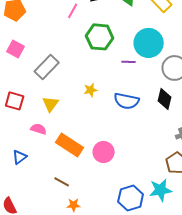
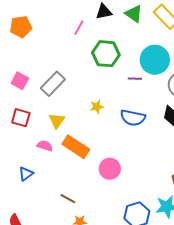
pink square: (16, 49) -> (20, 81), moved
orange rectangle: (70, 145) -> (76, 147), moved

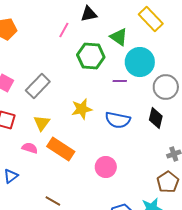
green triangle: (134, 14) -> (119, 37), moved
yellow star: (97, 107) -> (82, 109), size x1.5
pink circle: (110, 169) -> (106, 167), moved

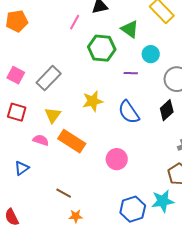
cyan circle: (140, 62) -> (151, 54), size x0.6
black diamond: (156, 118) -> (167, 110), turned 35
blue semicircle: (118, 120) -> (129, 112), turned 45

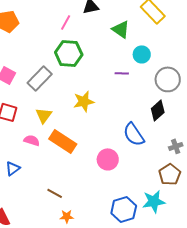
green hexagon: (102, 48) -> (69, 53), moved
blue semicircle: (129, 112) -> (134, 134), moved

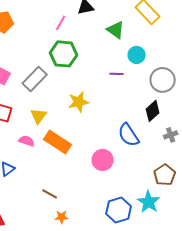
gray cross: (176, 146) -> (171, 135), moved
cyan star: (154, 201) -> (149, 202), turned -30

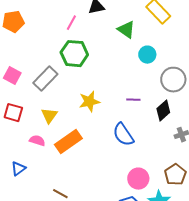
purple line: (117, 74) -> (133, 100), moved
blue semicircle: (129, 135) -> (123, 135), moved
orange rectangle: (58, 142) -> (68, 142), turned -68
pink circle: (103, 160) -> (138, 179), moved

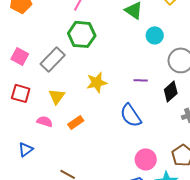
orange rectangle: (68, 142) -> (76, 122), size x0.6

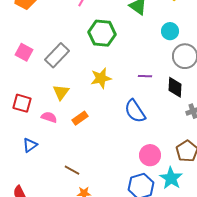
green hexagon: (82, 34) -> (102, 33), moved
cyan circle: (155, 35) -> (170, 31), moved
black diamond: (171, 91) -> (175, 87), turned -45
red square: (21, 93) -> (22, 103), moved

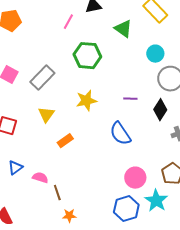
black diamond: (175, 87) -> (160, 110), turned 30
pink semicircle: (49, 117) -> (40, 178), moved
brown line: (72, 170) -> (57, 193), turned 42

